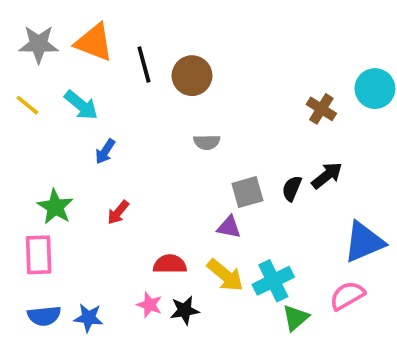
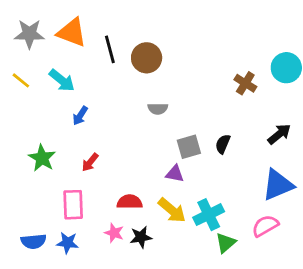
black arrow: (327, 175) -> (279, 134), moved
pink rectangle: (39, 255) -> (73, 205), moved

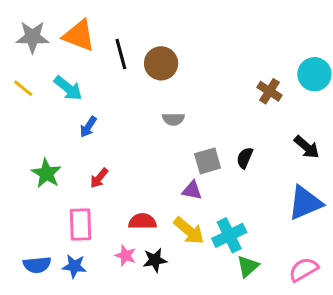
black arrow: (279, 134) -> (307, 147), turned 80
pink semicircle: (265, 226) -> (304, 269), moved

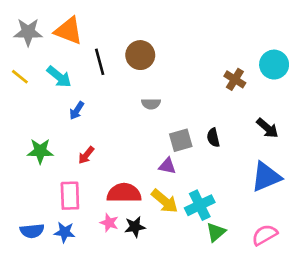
black line: (121, 54) -> (100, 62), moved
black semicircle: (245, 158) -> (213, 138), turned -36
green star: (46, 173) -> (40, 151), turned -30
red semicircle: (142, 221) -> (124, 193), size x1.4

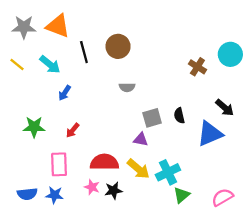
blue triangle: (266, 177) -> (210, 134), moved

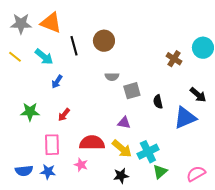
gray square: (152, 118) -> (132, 91), moved
black star: (113, 190) -> (121, 176), moved

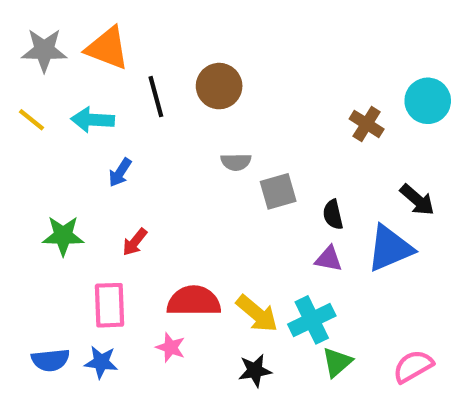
cyan arrow: (44, 57) -> (93, 120), turned 144
purple triangle: (124, 123) -> (329, 259), moved

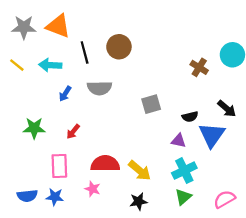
gray semicircle: (236, 162) -> (99, 88), moved, size x1.5
black semicircle: (333, 215) -> (190, 117), moved, turned -91
blue triangle: (390, 248) -> (212, 135), turned -32
cyan cross: (312, 320) -> (184, 171), moved

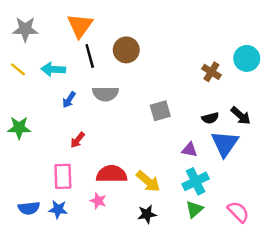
orange triangle: (58, 26) -> (80, 26), moved, turned 45
black semicircle: (190, 117) -> (210, 118), moved
green star: (34, 128) -> (19, 128), moved
pink semicircle: (224, 199) -> (238, 212), turned 75

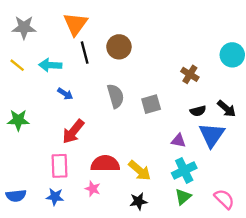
brown cross: (211, 72) -> (190, 74), moved
gray semicircle: (106, 94) -> (116, 96), moved, turned -105
blue arrow: (69, 100) -> (65, 94), turned -91
red arrow: (78, 140) -> (73, 132), size x1.6
blue semicircle: (29, 208) -> (16, 196), moved

